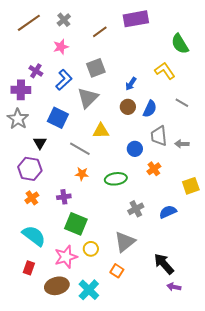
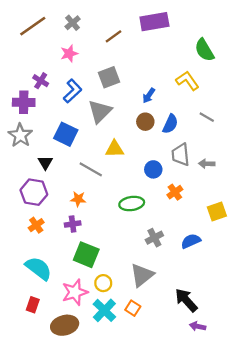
orange star: (82, 174) -> (78, 199), moved
cyan cross: (89, 290) -> (104, 310), moved

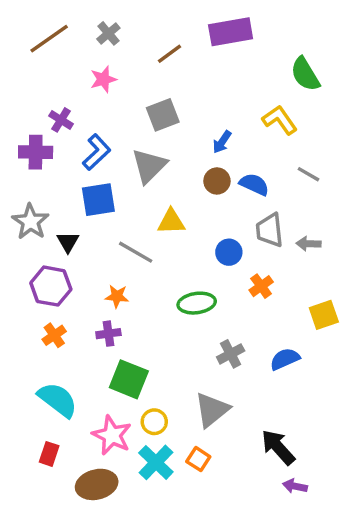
blue L-shape: (73, 91) -> (97, 152), moved
blue semicircle: (170, 124) -> (254, 184), turned -90
blue square: (66, 134) -> (98, 200), turned -35
gray star: (20, 135) -> (30, 222), moved
pink star: (75, 292) -> (112, 435), turned -30

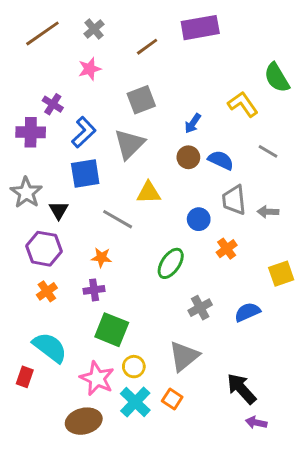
green semicircle: (305, 74) -> (277, 78), moved
green ellipse: (197, 303) -> (171, 263), turned -48
red rectangle: (49, 454) -> (25, 377), moved

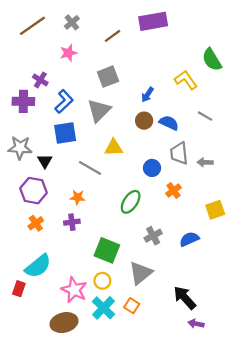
gray star: (26, 193) -> (20, 148), turned -30
green square: (112, 330) -> (107, 250), moved
cyan semicircle: (50, 347) -> (38, 266), turned 104

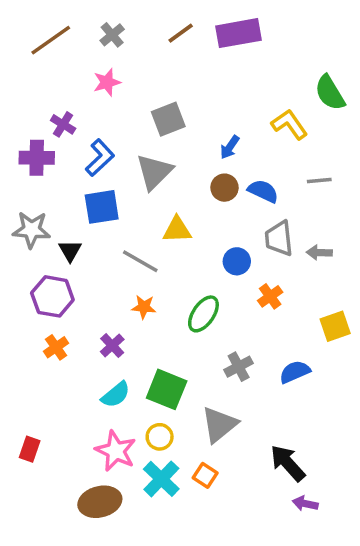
brown line: (113, 36) -> (181, 33), moved
gray line: (205, 116) -> (319, 181), turned -35
orange star: (78, 197) -> (144, 307), moved
purple cross: (72, 222) -> (112, 346), turned -35
cyan semicircle: (38, 266) -> (116, 395), moved, size x0.7

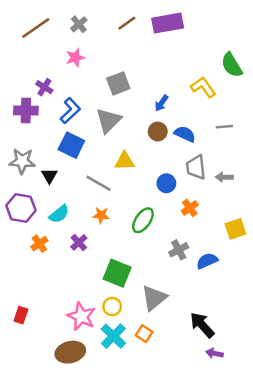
blue square: (102, 207) -> (71, 145), turned 35
purple hexagon: (52, 296) -> (21, 208), moved
gray cross: (239, 367) -> (179, 250), moved
cyan semicircle: (116, 395) -> (59, 214), moved

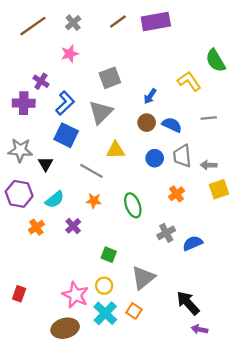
blue circle: (166, 183) -> (155, 158), moved
green ellipse: (143, 220) -> (133, 205), turned -55
yellow square: (235, 229) -> (219, 189), moved
green square: (117, 273) -> (109, 255), size x0.6

